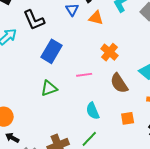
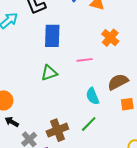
blue rectangle: (51, 51) -> (52, 36), turned -30
brown semicircle: (119, 83) -> (118, 82), moved, turned 95

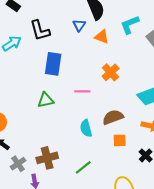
green line: (89, 124) -> (83, 167), moved

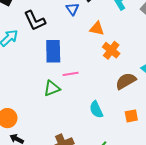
orange triangle: (102, 37) -> (97, 28), moved
pink line: (82, 91) -> (71, 74), moved
brown semicircle: (113, 117) -> (126, 81), moved

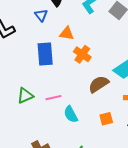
blue rectangle: (53, 51) -> (45, 54), moved
pink line: (71, 74) -> (53, 98), moved

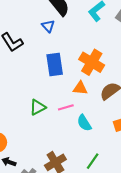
orange triangle: (67, 33) -> (80, 88), moved
orange cross: (82, 54) -> (92, 62), size x1.4

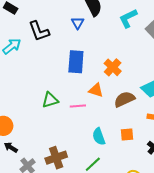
orange cross: (92, 62) -> (113, 67), size x0.7
cyan semicircle: (84, 123) -> (99, 137), moved

